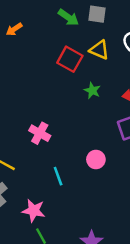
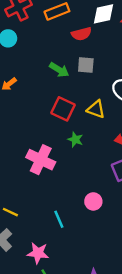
yellow triangle: (99, 50) -> (96, 109), moved
green star: (92, 90) -> (75, 140), moved
pink cross: (40, 133) -> (41, 160), moved, size x1.4

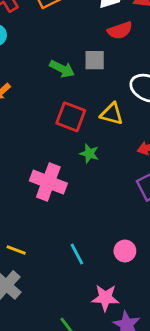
red semicircle: (81, 34) -> (120, 30), moved
pink circle: (93, 201) -> (125, 251), moved
pink star: (38, 253) -> (105, 298), moved

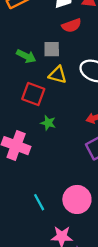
yellow triangle: (112, 114) -> (58, 75), moved
pink circle: (125, 251) -> (77, 199), size x1.6

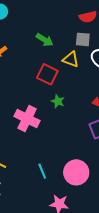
gray square: (52, 49) -> (83, 39), moved

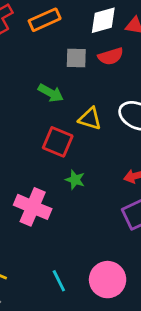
gray square: (83, 39) -> (76, 58), moved

